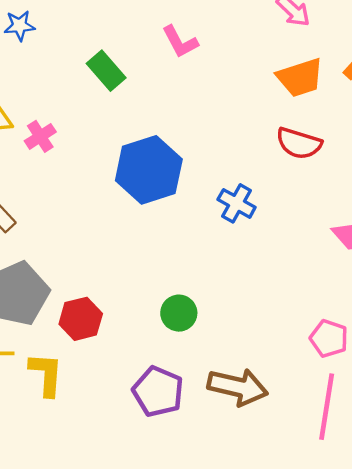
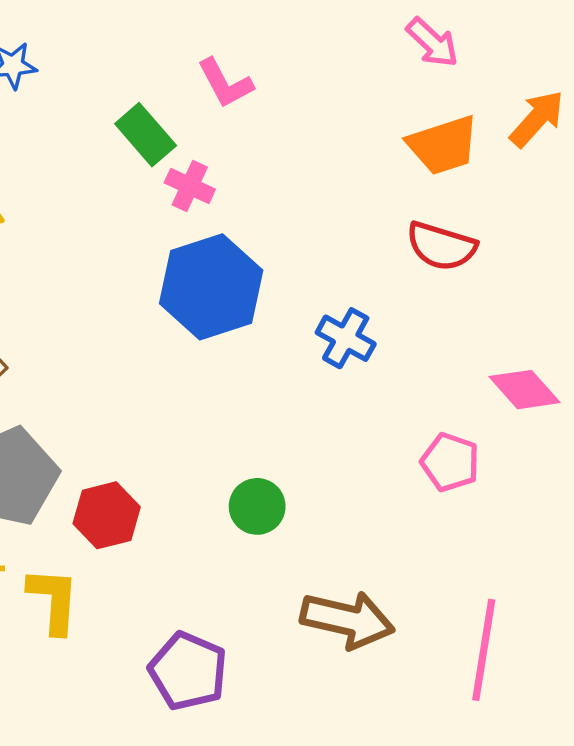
pink L-shape: (180, 42) -> (225, 83), moved
pink cross: (40, 136) -> (190, 186), moved, turned -32
pink pentagon: (329, 338) -> (450, 462), moved
purple pentagon: (158, 392) -> (188, 671), moved

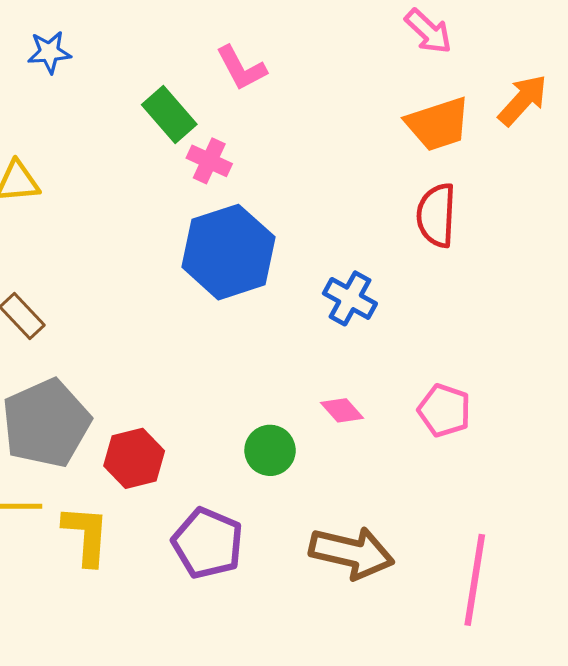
red semicircle: (441, 246) -> (436, 215), turned 76
pink diamond: (525, 390) -> (342, 410), moved, size x0.7
purple pentagon: (188, 671) -> (208, 543), moved

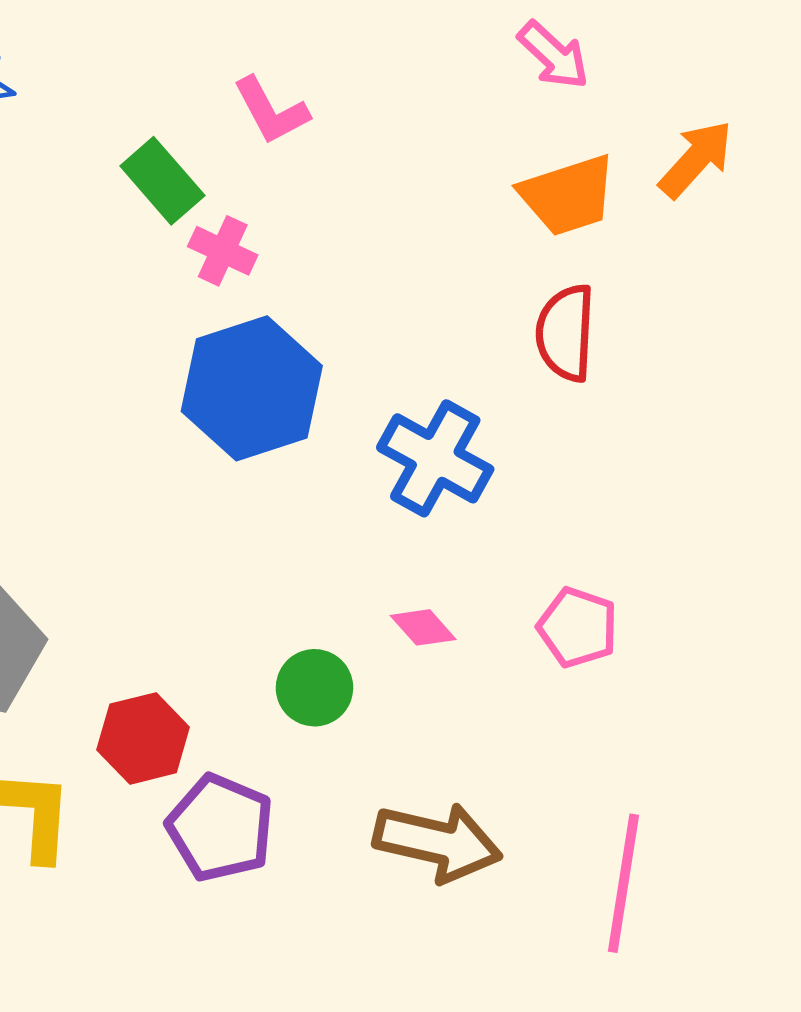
blue cross: (350, 298) -> (435, 458), size x1.4
red hexagon: (134, 458) -> (143, 738), moved

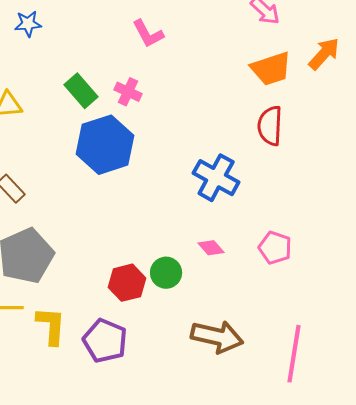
green rectangle: (162, 181) -> (81, 91), moved
blue hexagon: (252, 388) -> (105, 145), moved
red hexagon: (143, 738) -> (127, 283), moved
purple pentagon: (220, 828) -> (105, 341), moved

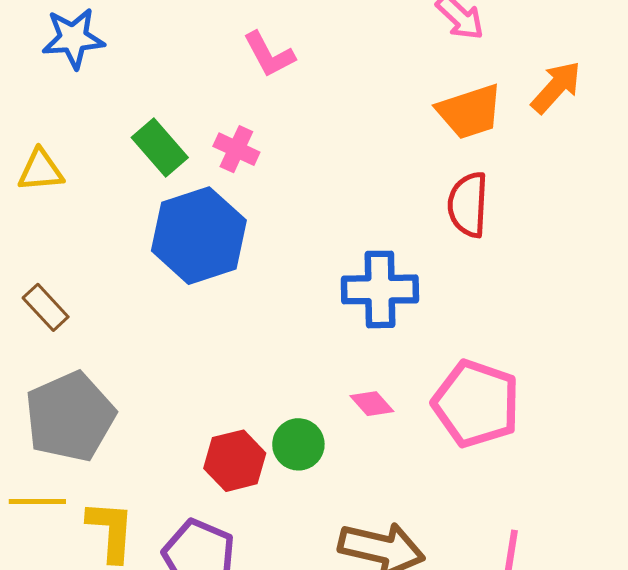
blue star: (28, 24) -> (73, 38), size x1.4
blue cross: (216, 178) -> (380, 289), turned -30
pink pentagon: (275, 248) -> (476, 404), size x1.6

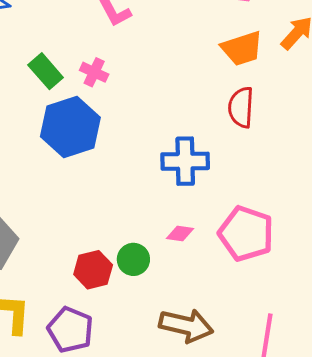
pink diamond: (372, 404) -> (180, 234), turned -40

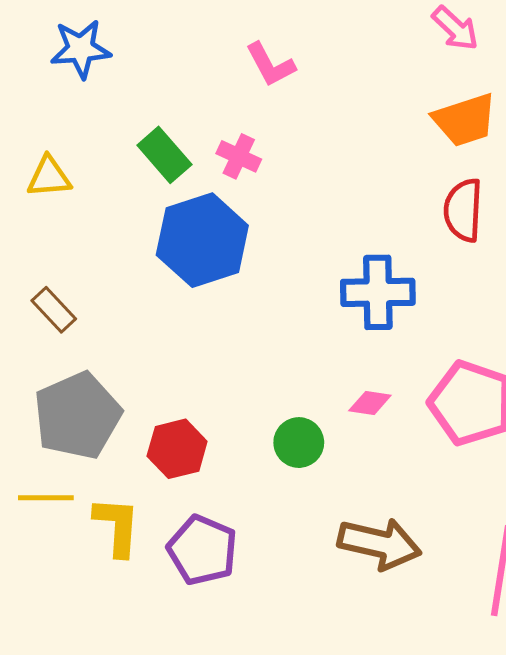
red hexagon: (93, 270) -> (177, 449), moved

